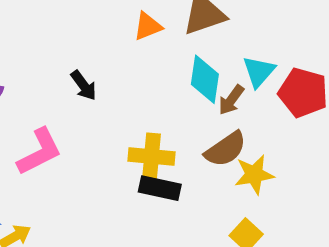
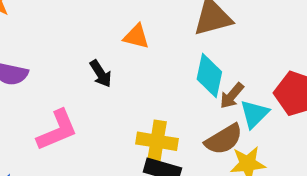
orange triangle: (148, 26) -> (136, 37), moved, turned 32
cyan triangle: (259, 71) -> (254, 114), moved

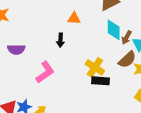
black arrow: (101, 74) -> (60, 40), turned 48
yellow cross: (157, 141) -> (95, 67), turned 36

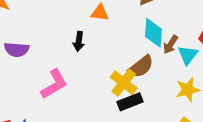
brown semicircle: (127, 60) -> (141, 67), moved
black rectangle: (100, 81) -> (130, 102), turned -30

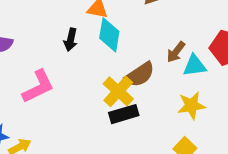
cyan diamond: (153, 33) -> (109, 35), moved
cyan triangle: (188, 55) -> (195, 66), turned 40

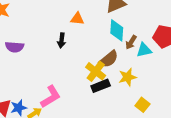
cyan diamond: (109, 35) -> (117, 30), moved
pink L-shape: (38, 87) -> (51, 97), moved
yellow star: (191, 106) -> (127, 77), moved

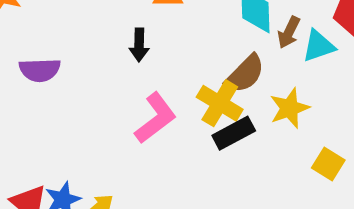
pink L-shape: (51, 97) -> (155, 118), moved

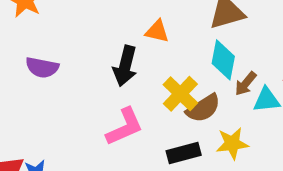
black arrow: (139, 45) -> (125, 66), size x1.5
yellow cross: (220, 103) -> (180, 94), moved

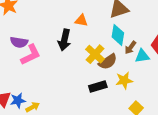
pink L-shape: (125, 127) -> (31, 55), moved

